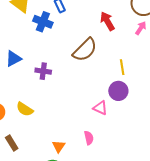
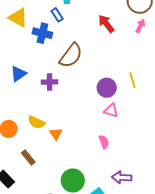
brown semicircle: (85, 50) -> (71, 56), moved
yellow line: (122, 67) -> (133, 80), moved
purple circle: (118, 91) -> (107, 88), moved
orange triangle: (59, 146) -> (56, 134), moved

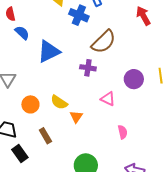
blue triangle: (18, 74) -> (49, 51), size x1.4
purple cross: (50, 82) -> (88, 68), moved
pink triangle: (111, 111) -> (108, 99), moved

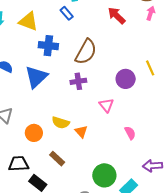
blue cross: (79, 15) -> (48, 46), moved
pink triangle: (108, 99) -> (106, 105), turned 42

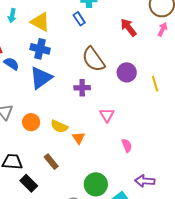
blue cross: (48, 46) -> (40, 49), moved
brown semicircle: (86, 52) -> (93, 59), turned 108
purple circle: (126, 79) -> (127, 72), moved
orange circle: (34, 133) -> (31, 122), moved

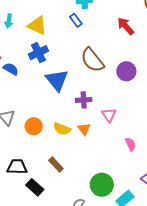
blue cross: (40, 49) -> (38, 53), turned -36
blue triangle: (41, 78) -> (57, 80), moved, turned -30
purple cross: (82, 88) -> (84, 100), moved
orange triangle: (79, 138) -> (84, 129), moved

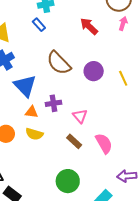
orange triangle: (84, 129) -> (32, 112), moved, turned -40
pink semicircle: (130, 144) -> (104, 143), size x1.5
brown rectangle: (56, 164) -> (74, 141), moved
green circle: (102, 185) -> (68, 181), moved

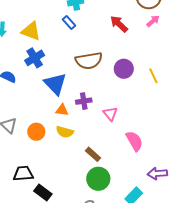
pink arrow: (123, 23) -> (153, 21), turned 32
brown semicircle: (59, 63) -> (89, 61), turned -56
brown rectangle: (74, 141) -> (93, 154), moved

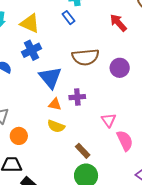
pink triangle: (110, 114) -> (109, 120), moved
orange circle: (36, 132) -> (19, 136), moved

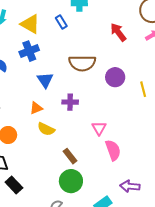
blue rectangle: (69, 18) -> (61, 22), moved
blue triangle: (50, 78) -> (45, 80), size x0.7
orange triangle: (55, 104) -> (36, 108), moved, turned -40

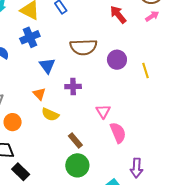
orange triangle: (36, 108) -> (39, 94), turned -48
purple arrow: (130, 186) -> (137, 168), turned -90

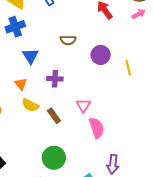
brown semicircle: (83, 47) -> (68, 40), size x0.6
brown rectangle: (75, 140) -> (54, 116), moved

